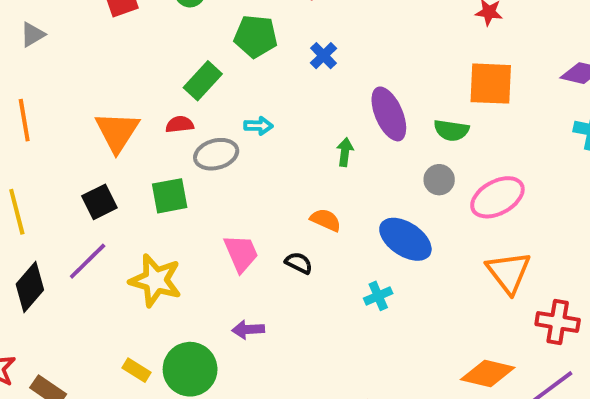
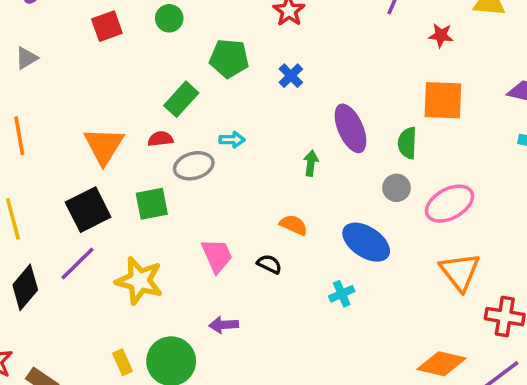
green semicircle: (451, 130) -> (407, 143), turned 84
black square: (99, 202) -> (88, 210), size x1.4
yellow rectangle: (137, 370) -> (122, 362), turned 35

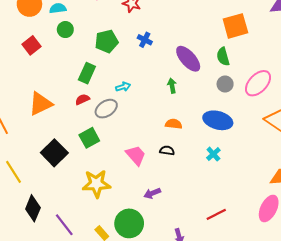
orange triangle: (104, 146) -> (40, 104), moved, turned 50
purple line: (77, 264) -> (64, 225), moved, turned -65

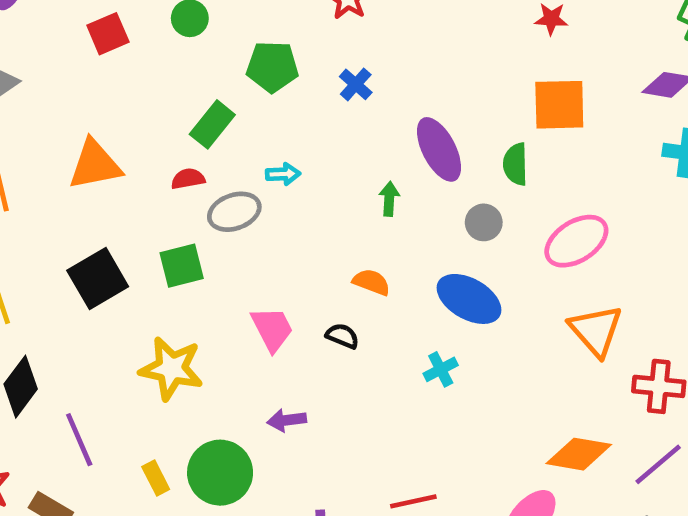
gray circle: (225, 84) -> (484, 222), moved

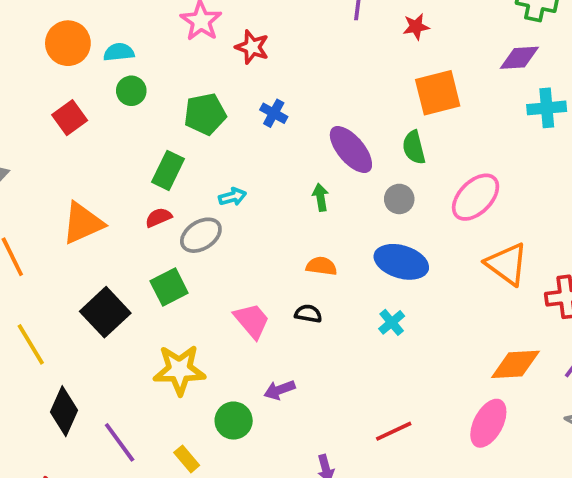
green circle: (220, 473) -> (234, 421), moved, size x0.7

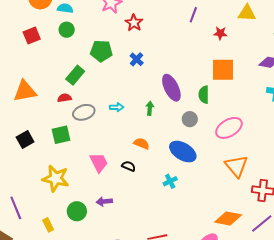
cyan arrow: (232, 197) -> (117, 107), moved
black square: (105, 312) -> (25, 139), size x0.7

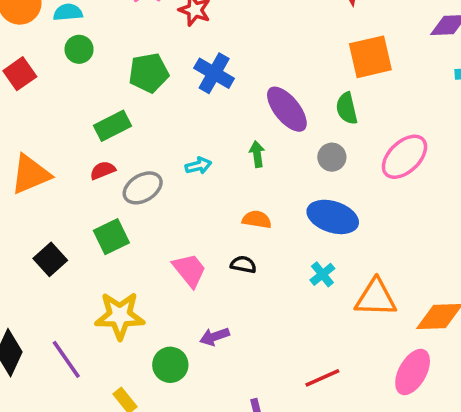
blue cross: (137, 59) -> (214, 73), size x1.5
green rectangle: (75, 75) -> (112, 126), turned 36
orange triangle: (236, 166) -> (376, 298), moved, turned -35
purple line: (16, 208) -> (66, 359), moved

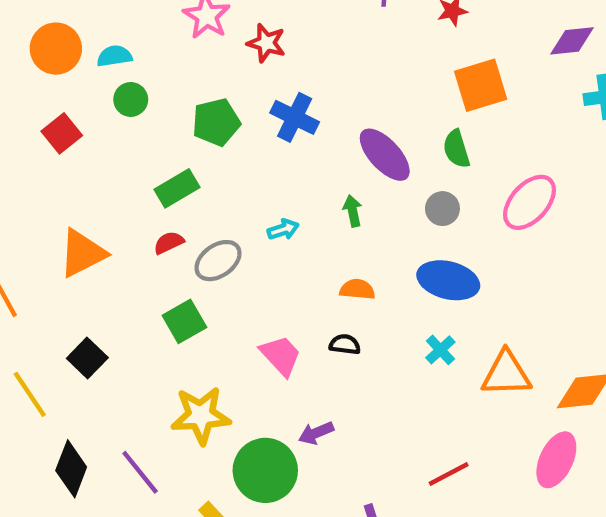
black square: (50, 259) -> (87, 358), moved
green circle: (170, 365) -> (265, 470), size x1.5

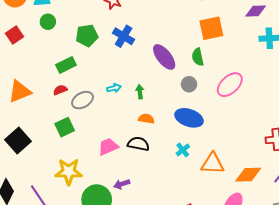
green arrow: (353, 211) -> (140, 92), moved
black semicircle: (345, 344) -> (138, 144), size x1.5
pink trapezoid: (281, 355) -> (108, 147), turned -75
black square: (87, 358) -> (18, 141), size x1.4

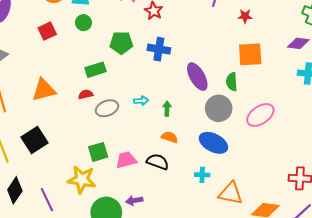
blue cross: (124, 36) -> (159, 49), turned -30
gray circle: (189, 84) -> (219, 108), size x1.6
green square: (65, 127) -> (98, 152), moved
cyan cross: (183, 150) -> (202, 175), turned 32

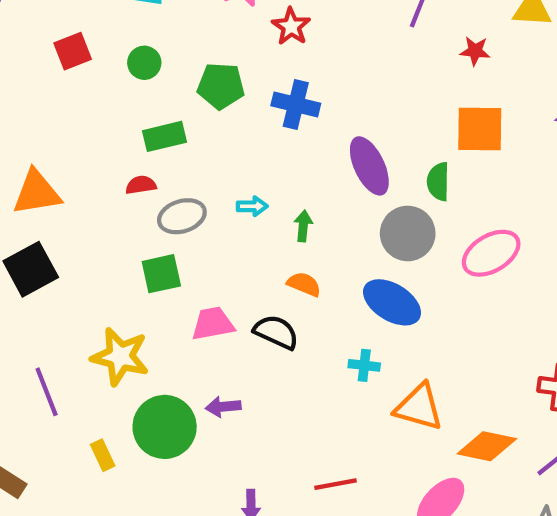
green circle: (83, 23) -> (144, 63), moved
orange triangle: (44, 90) -> (37, 193), moved
green square: (98, 152) -> (161, 274), moved

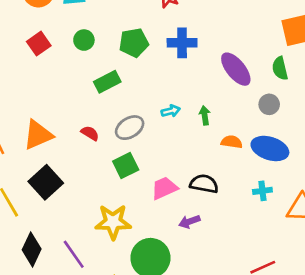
red semicircle: (141, 185) -> (90, 133), moved, turned 54
gray circle: (408, 233) -> (269, 104), size x0.6
orange semicircle: (304, 284) -> (232, 142), moved
purple arrow: (223, 407) -> (189, 222), moved

